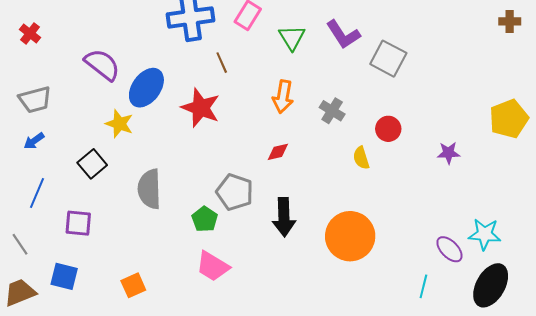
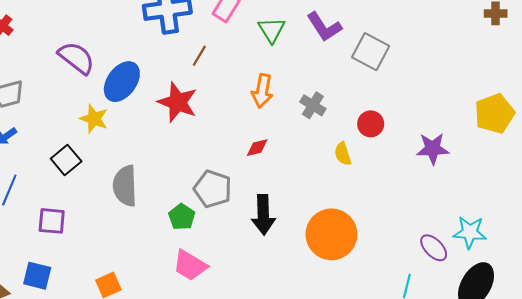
brown line: (222, 63) -> (199, 56), turned 55
purple star: (448, 153) -> (433, 149), size x1.4

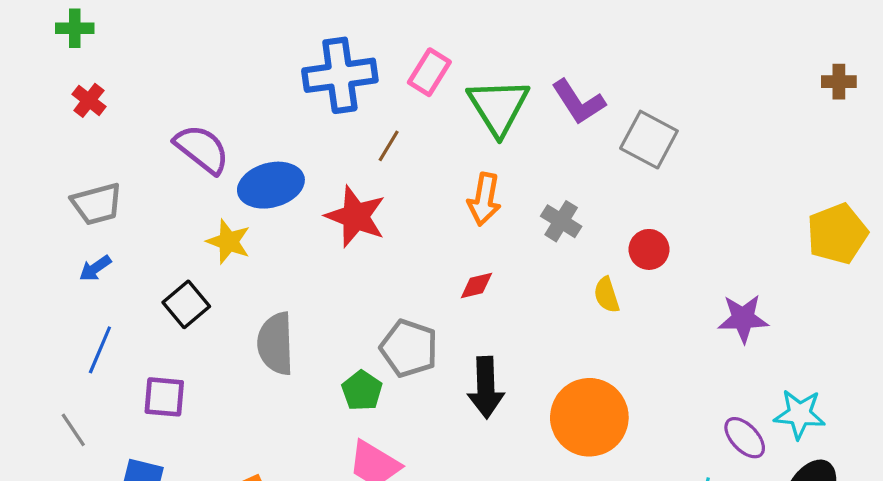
green triangle: (272, 30) -> (498, 107), size x1.5
blue ellipse: (122, 82) -> (271, 185), turned 39
purple star: (433, 149) -> (743, 318), moved

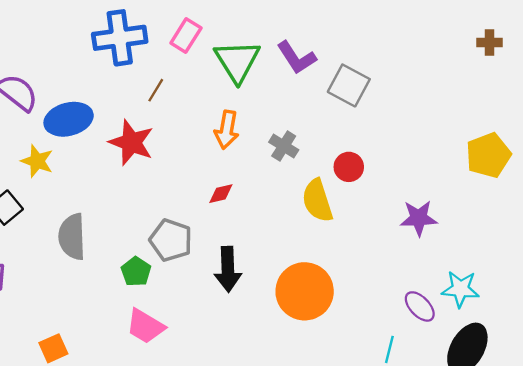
yellow semicircle: (607, 295) -> (317, 201), size x1.6

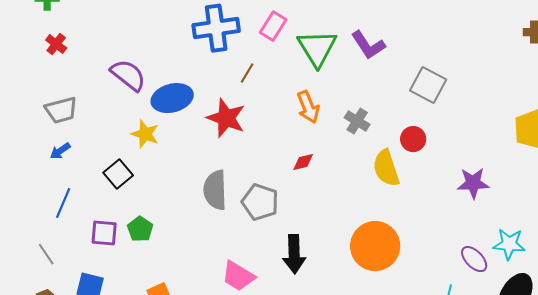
gray square: (349, 85) -> (428, 85), moved
orange arrow: (227, 130) -> (308, 107), turned -32
gray semicircle: (72, 237) -> (215, 190), moved
black arrow: (228, 269) -> (294, 254), moved
green pentagon: (136, 272) -> (140, 229), moved

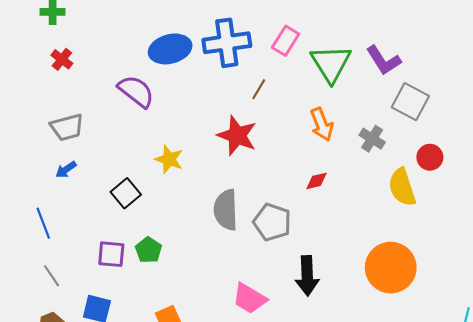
gray square: (428, 85) -> (410, 102), moved
blue ellipse: (172, 98) -> (170, 49), moved
yellow star: (145, 134) -> (169, 159), moved
blue line: (63, 203) -> (43, 223), moved, turned -44

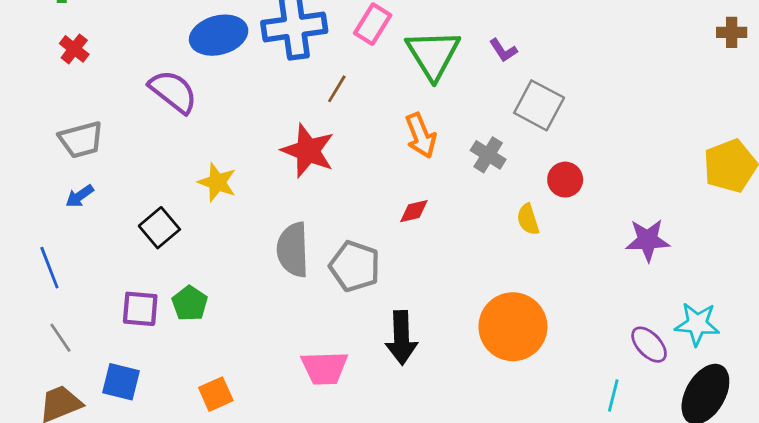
purple L-shape: (383, 60) -> (503, 50), size x0.6
yellow semicircle: (402, 187) -> (528, 219), size x0.6
pink trapezoid: (249, 298) -> (324, 368), turned -33

